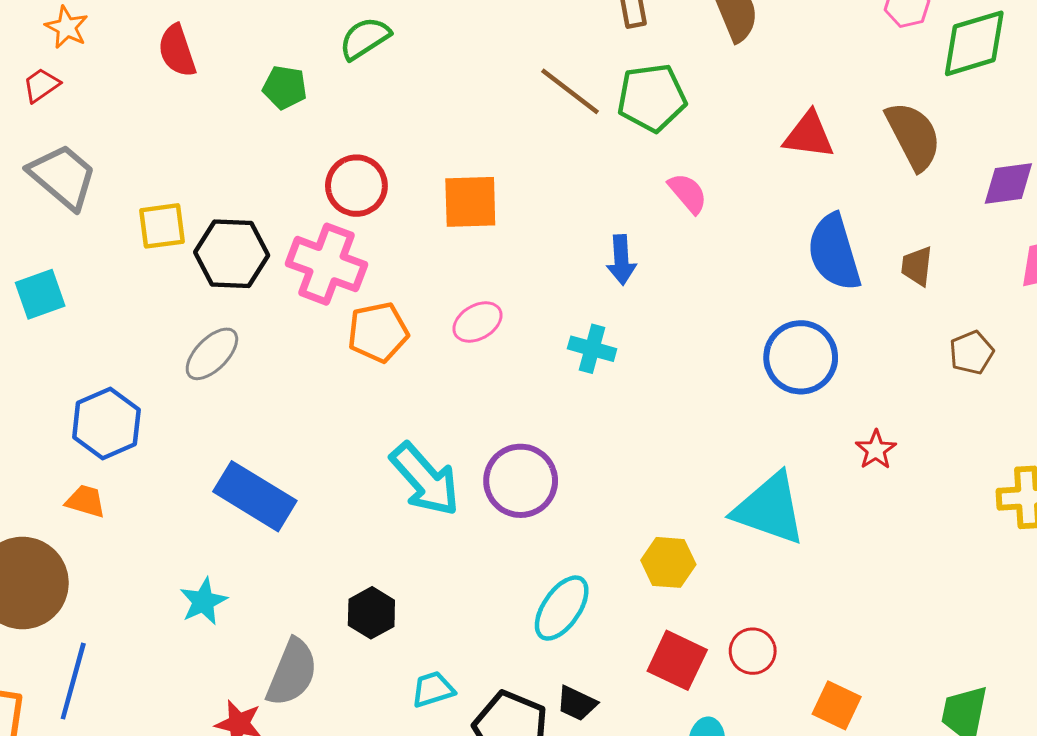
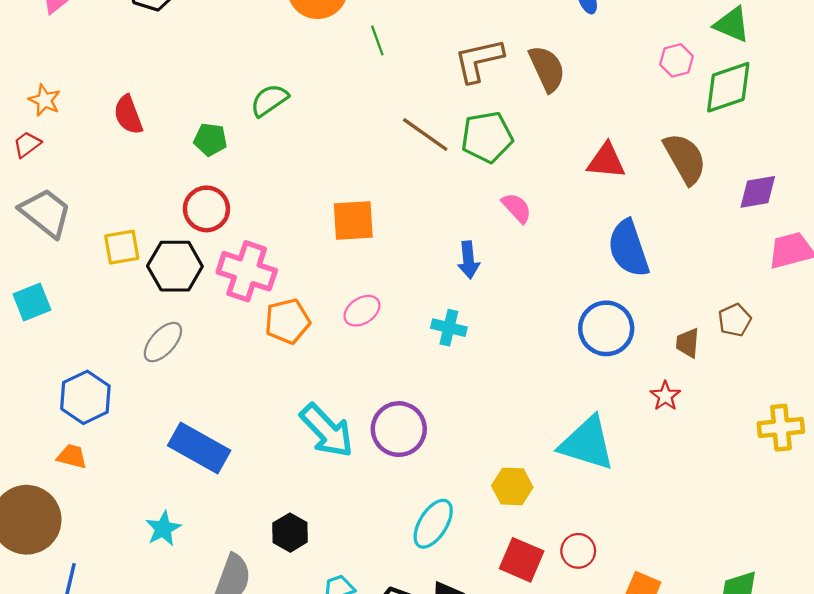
red circle: (356, 186) -> (206, 209), moved
brown trapezoid: (917, 266) -> (688, 343), moved

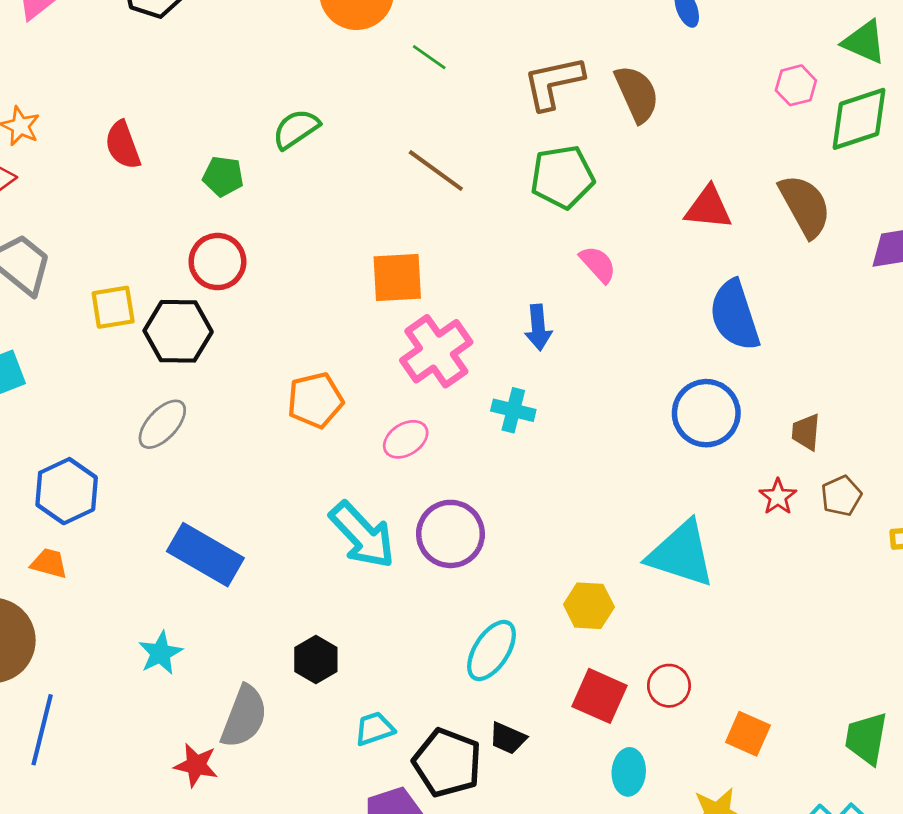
green line: (377, 41) -> (429, 57), turned -36
brown line: (425, 135) -> (436, 171), moved
pink cross: (247, 271) -> (436, 351), moved, turned 36
pink ellipse: (362, 311) -> (406, 439), moved
brown pentagon: (735, 320) -> (841, 496), moved

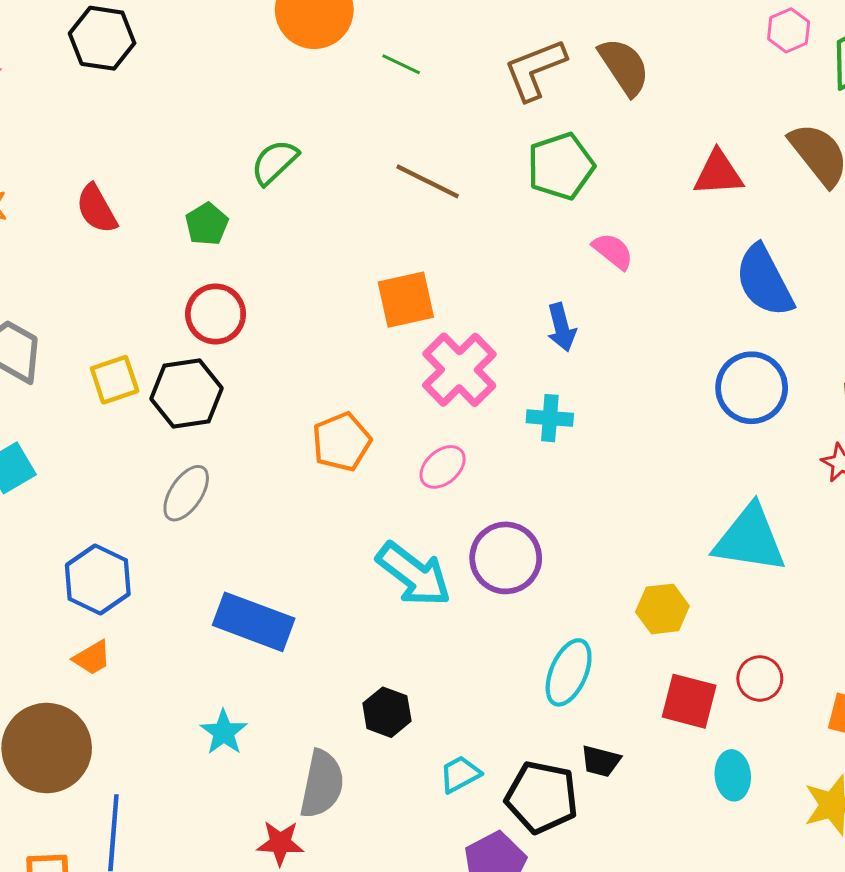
green pentagon: (223, 176) -> (207, 224), turned -30
orange trapezoid: (49, 563) -> (92, 658), turned 144

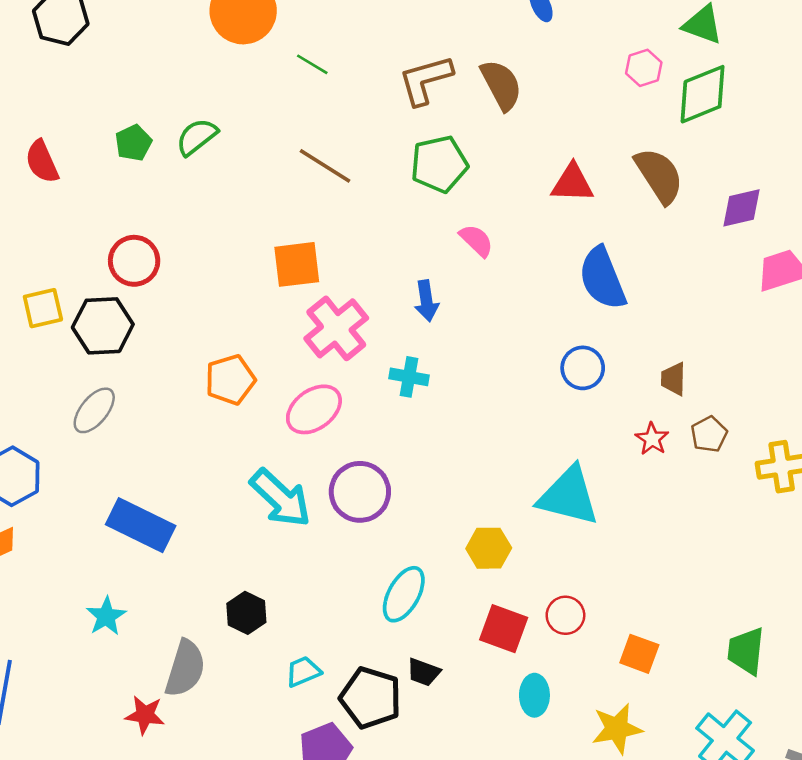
green pentagon: (207, 224) -> (133, 143), moved
blue circle: (752, 388) -> (583, 368), size x0.7
pink ellipse: (443, 467) -> (314, 409), size x1.4

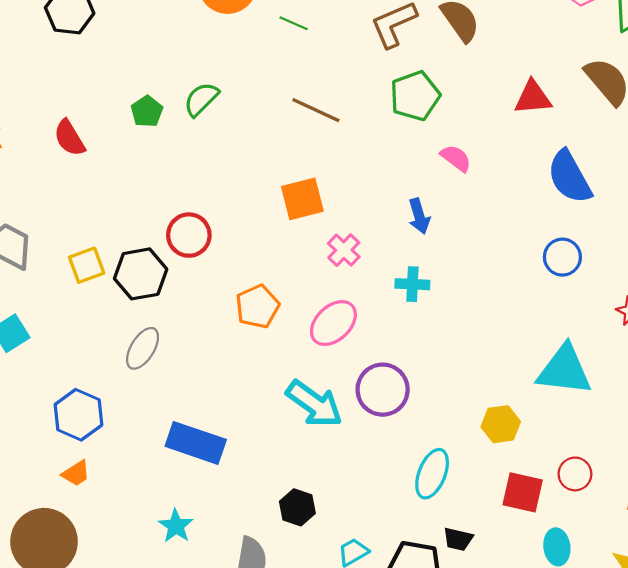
red circle: (134, 261) -> (189, 235), moved
pink cross: (336, 328) -> (344, 250), size x0.6

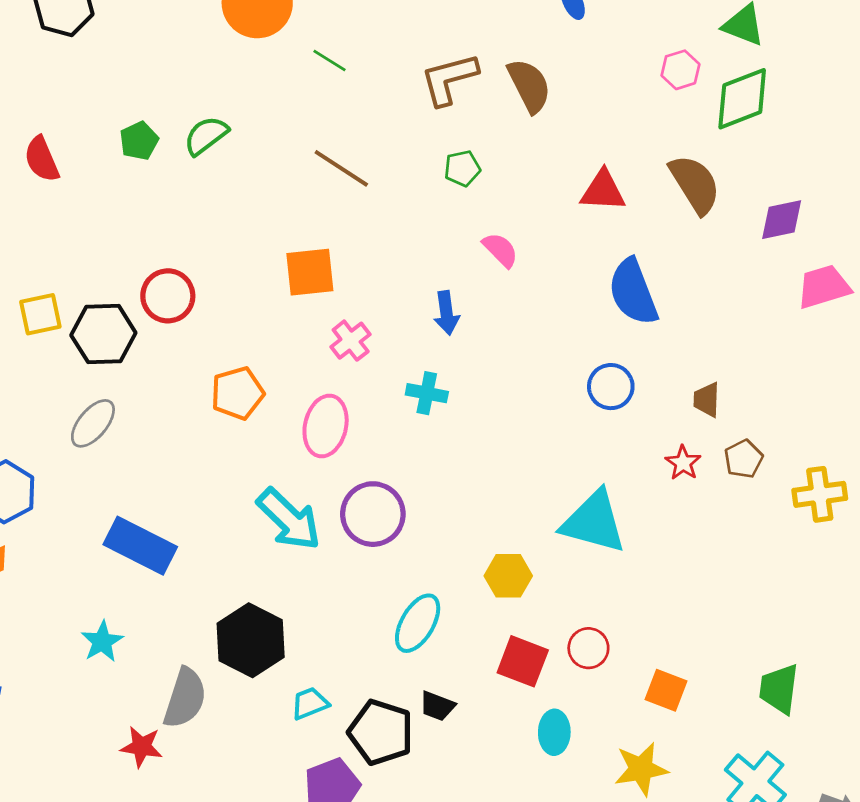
green pentagon: (415, 96) -> (462, 168), size x0.6
pink ellipse: (333, 323) -> (326, 426), turned -42
black hexagon: (297, 507) -> (251, 640), size x1.6

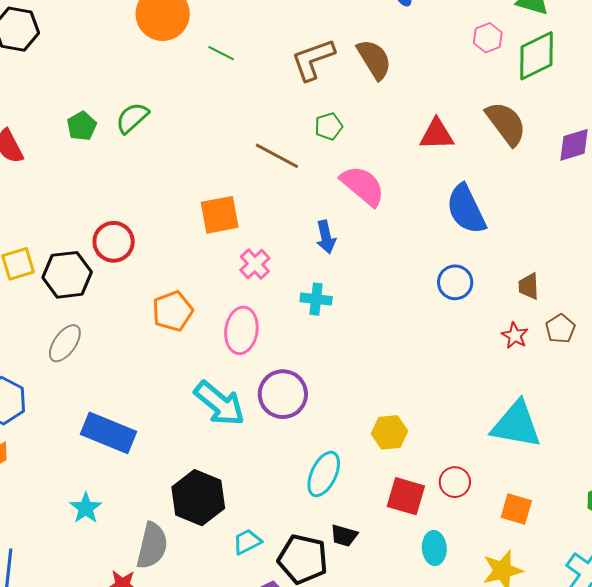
brown line: (341, 168) -> (277, 156), moved
pink semicircle: (500, 250) -> (363, 186), size x1.6
cyan triangle: (594, 522) -> (516, 425), moved

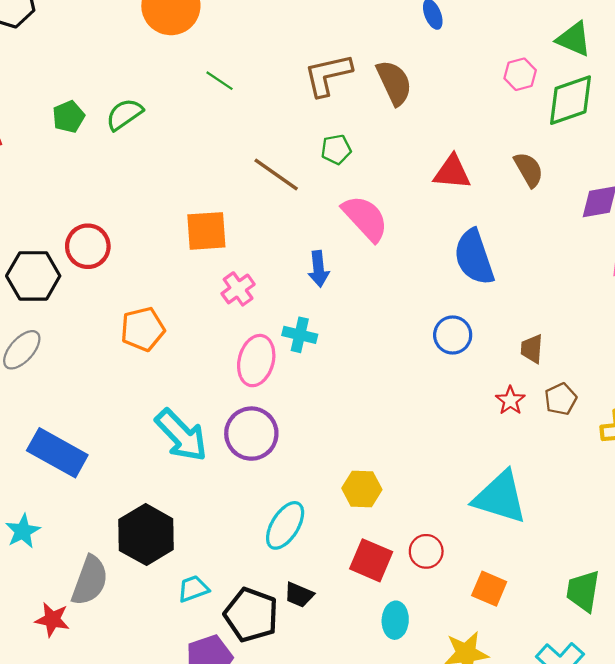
green line: (221, 53) -> (219, 81), moved
brown semicircle: (506, 124) -> (529, 170), size x0.7
pink ellipse: (241, 330) -> (256, 361), moved

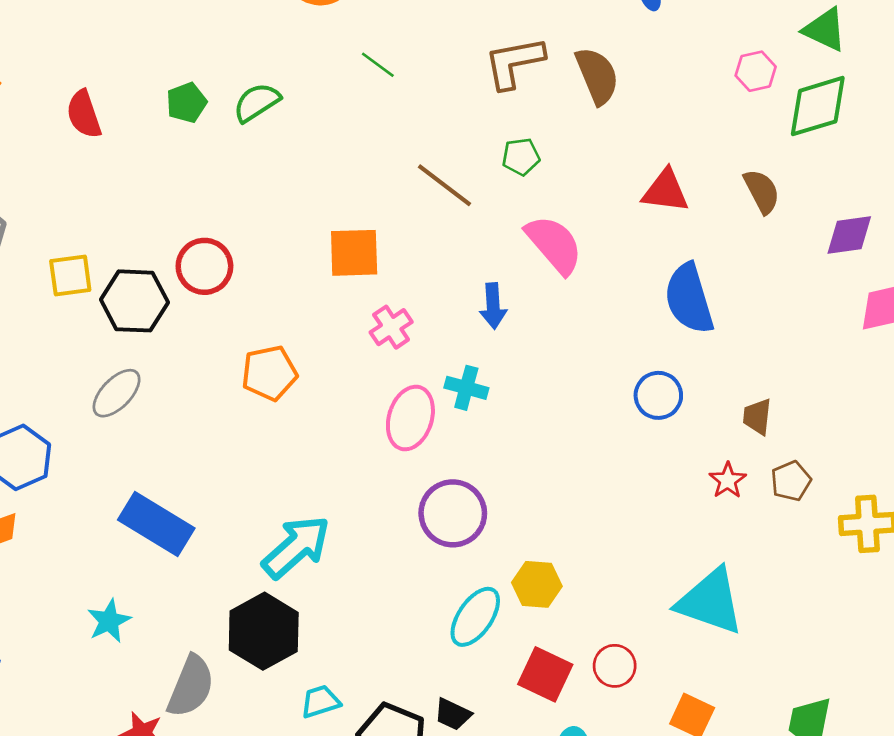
purple circle: (251, 434) -> (453, 513), moved
cyan arrow: (181, 435) -> (296, 547), moved, turned -90
cyan ellipse: (285, 525) -> (475, 617), moved

